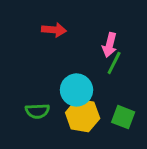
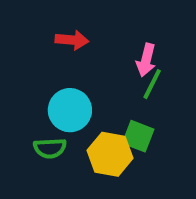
cyan circle: (77, 90) -> (70, 110), moved
green square: (123, 117) -> (138, 136), moved

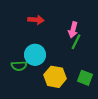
green square: (138, 136) -> (85, 78), moved
green semicircle: (50, 148) -> (19, 66), moved

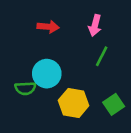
pink arrow: (73, 30) -> (95, 25), moved
green square: (85, 78) -> (114, 104), turned 35

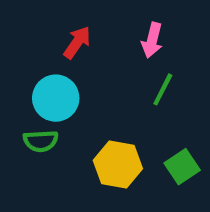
red arrow: (48, 27) -> (77, 42), turned -60
cyan circle: (47, 74) -> (56, 98), moved

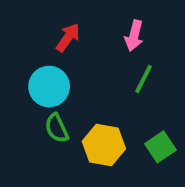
green semicircle: (41, 141) -> (57, 128), moved, turned 68

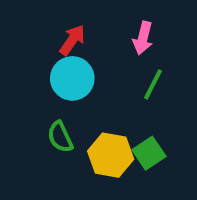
cyan circle: (49, 87) -> (72, 78), moved
green square: (160, 147) -> (149, 153), moved

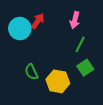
cyan circle: (72, 78) -> (20, 29), moved
green square: (149, 153) -> (85, 68), moved

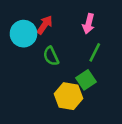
green square: (85, 68) -> (86, 80), moved
green semicircle: (31, 72) -> (51, 56), moved

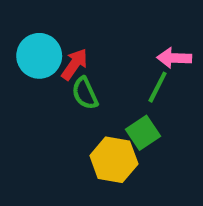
pink arrow: (88, 24) -> (174, 58), moved, turned 78
red arrow: (45, 25) -> (75, 64), moved

